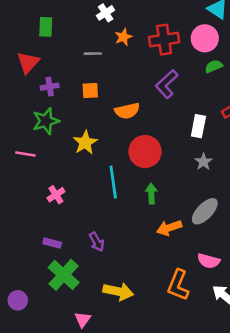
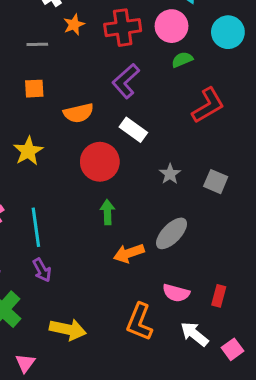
white rectangle: (198, 126) -> (133, 130), moved, turned -65
cyan line: (113, 182) -> (36, 227), moved

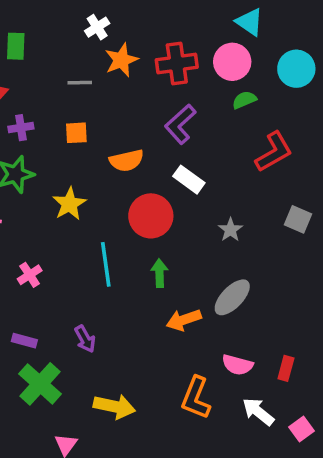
orange star: (74, 25) -> (121, 60), size x1.4
gray square: (216, 182) -> (298, 219), moved
cyan line: (36, 227) -> (106, 264), moved

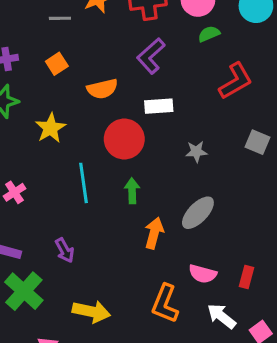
orange square: (76, 133) -> (57, 64), turned -30
white rectangle: (189, 180) -> (159, 106), turned -40
gray star: (230, 230) -> (196, 152), turned 30
orange arrow: (184, 320) -> (154, 233), turned 124

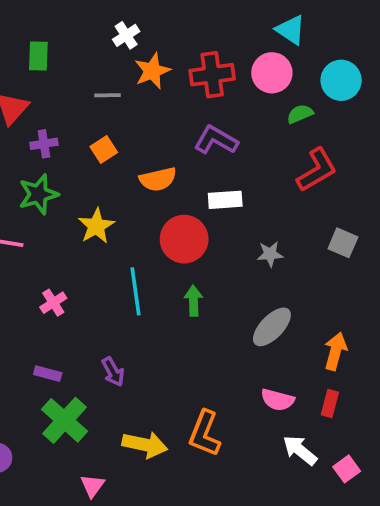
green semicircle: (209, 34) -> (300, 114), moved
purple L-shape: (151, 56) -> (216, 140), turned 72
orange arrow: (154, 233) -> (335, 351), moved
orange L-shape: (165, 304) -> (205, 433), moved

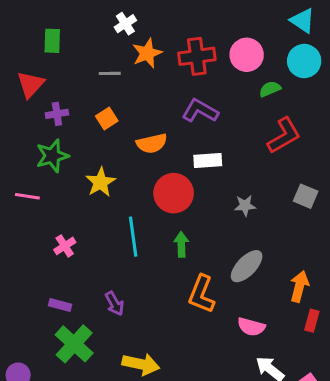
cyan triangle: (291, 30) -> (303, 21), moved
red rectangle: (330, 404) -> (312, 321), moved
orange L-shape: (205, 433) -> (202, 294), moved

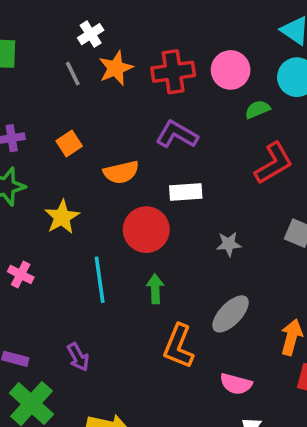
gray line: (110, 73) -> (73, 74), moved, turned 65
pink cross: (65, 246) -> (21, 274), moved, turned -30

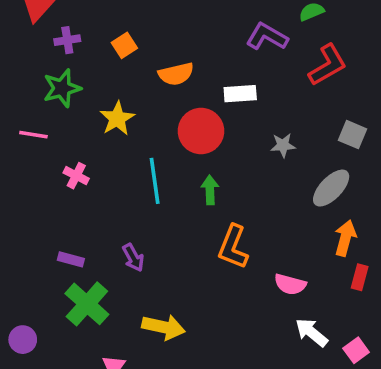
purple L-shape: (177, 135) -> (267, 37), moved
gray ellipse: (231, 314) -> (331, 188), moved

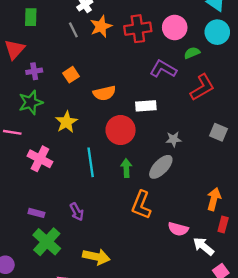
pink cross: (76, 176) -> (40, 159), size x1.5
gray ellipse: (331, 188) -> (161, 167), moved
white arrow: (311, 332) -> (203, 246), moved

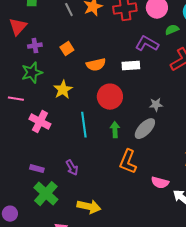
white rectangle: (146, 106) -> (131, 66), moved

